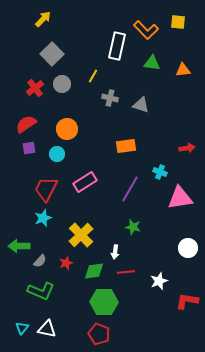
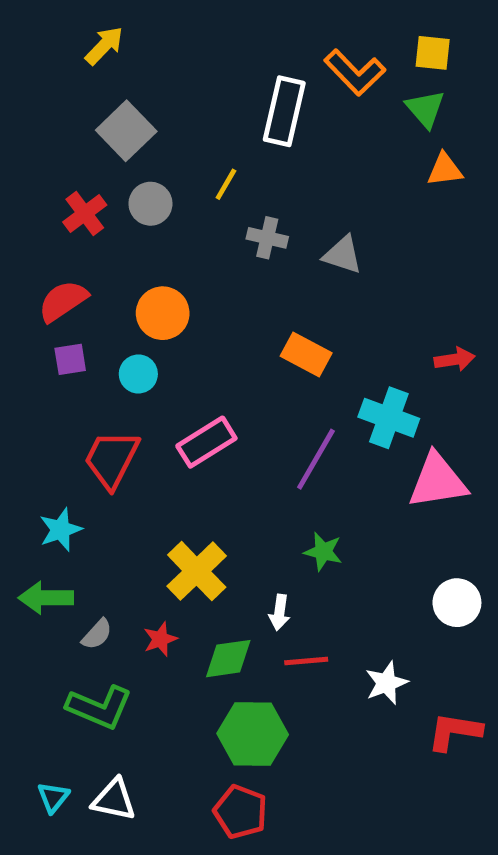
green triangle: (152, 63) -> (425, 109), moved, turned 42
orange rectangle: (126, 146) -> (306, 355), turned 36
cyan cross: (160, 172) -> (389, 418), size x1.6
cyan star: (43, 218) -> (60, 530), moved

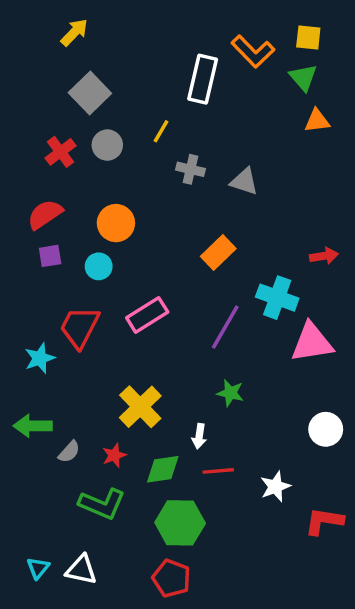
orange rectangle: (306, 355) -> (218, 252), turned -72
cyan star: (60, 530) -> (40, 358), moved
green L-shape: (99, 707) -> (102, 504), moved

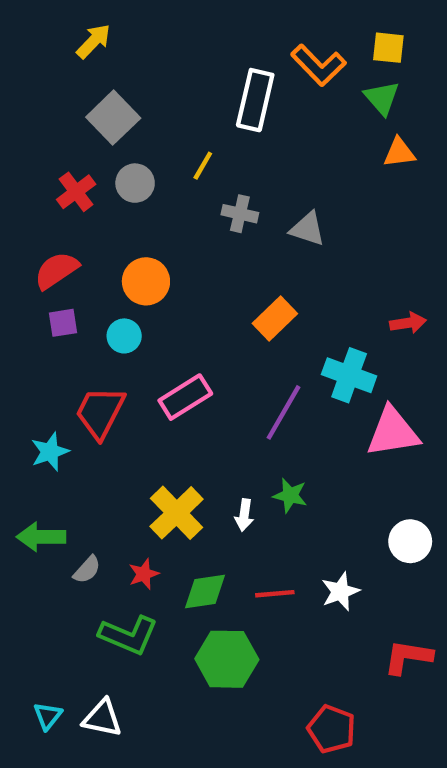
white arrow: (199, 436) -> (244, 515), moved
white star: (275, 487) -> (340, 591), moved
red pentagon: (171, 578) -> (332, 729), moved

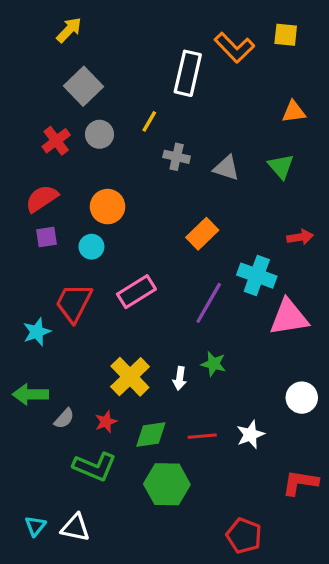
green triangle: (382, 98) -> (281, 166), moved

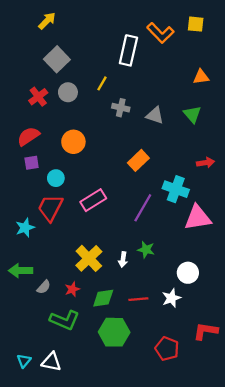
cyan circle: (91, 247) -> (56, 178), moved
white circle: (302, 398) -> (188, 273), moved
red pentagon: (244, 536) -> (167, 349), moved

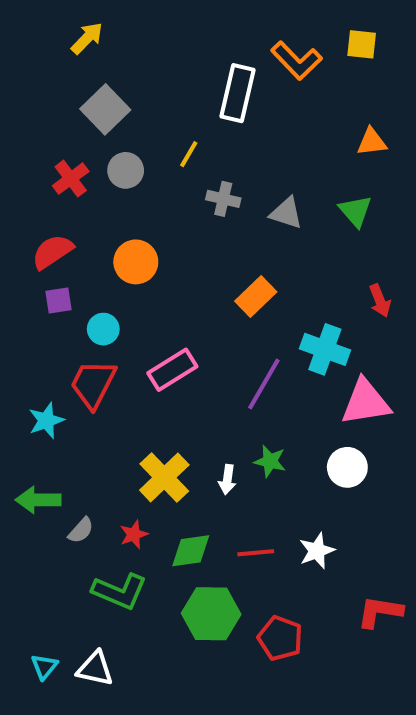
red arrow: (205, 163) -> (380, 301), turned 77
white circle: (188, 273) -> (347, 467), moved
red pentagon: (167, 349) -> (280, 638), moved

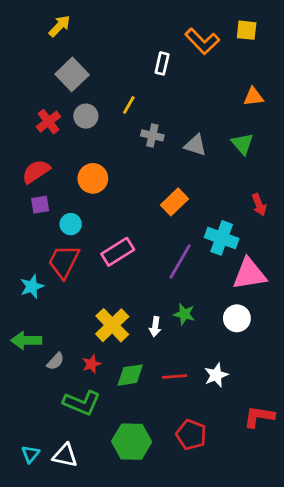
white rectangle: (237, 93) -> (162, 63), size x0.6
green hexagon: (211, 614) -> (132, 442), moved

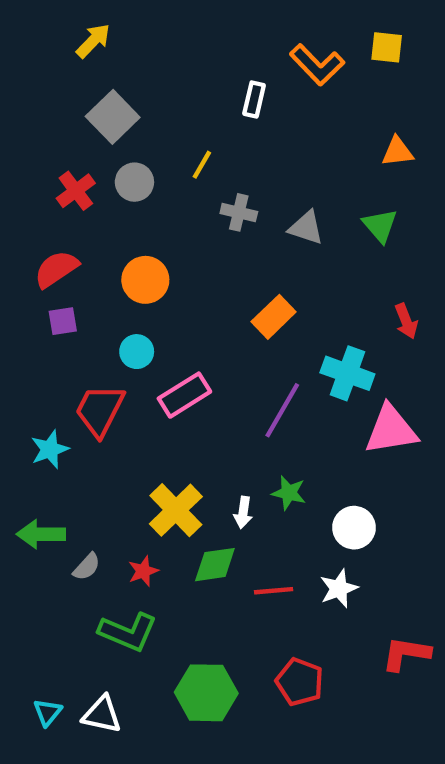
cyan circle: (71, 224) -> (137, 352), moved
white circle: (237, 318) -> (354, 528), moved
green diamond: (130, 375) -> (215, 565), moved

